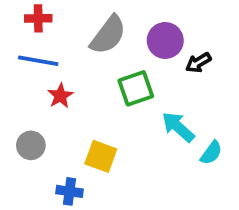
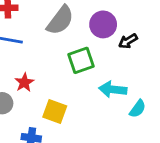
red star: (60, 96) -> (24, 82), moved
cyan arrow: (178, 127) -> (113, 89), turned -36

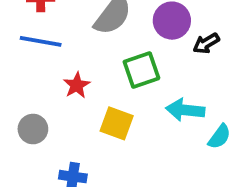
red star: (24, 82) -> (77, 85), moved
yellow square: (55, 112) -> (117, 123), moved

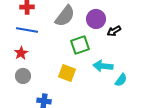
red star: (77, 85) -> (21, 53), moved

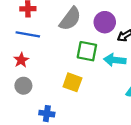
green square: (80, 45) -> (87, 51), turned 30
cyan arrow: (103, 66) -> (115, 60), moved

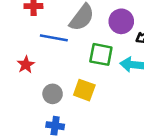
blue line: (28, 34) -> (54, 38), moved
gray circle: (23, 86) -> (53, 94), moved

